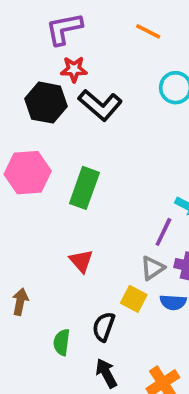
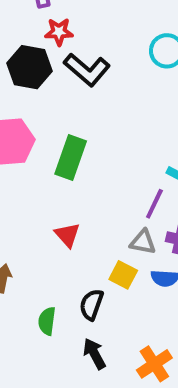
gray triangle: (152, 268) -> (143, 242), turned 45

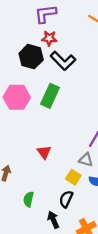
green rectangle: (71, 158) -> (50, 96), moved
black semicircle: (91, 305) -> (66, 199), moved

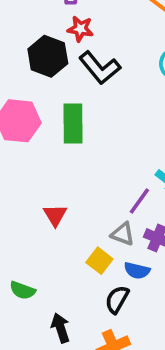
green rectangle: (50, 96) -> (73, 124), turned -30
green semicircle: (28, 199) -> (23, 290), turned -88
black semicircle: (66, 199) -> (117, 299), moved

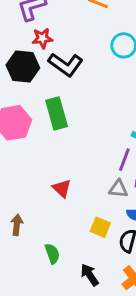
yellow square: (99, 261) -> (100, 227), moved
green semicircle: (23, 290) -> (52, 254), turned -114

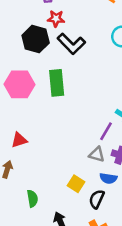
red triangle: (62, 188) -> (19, 140), moved, turned 49

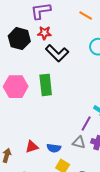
black hexagon: (36, 39) -> (19, 39), moved
red triangle: (19, 140) -> (32, 147), moved
blue semicircle: (108, 178) -> (54, 148), moved

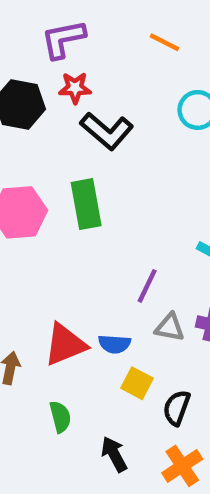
purple line: (86, 124) -> (147, 286), moved
red triangle: (32, 147) -> (65, 345), size x1.5

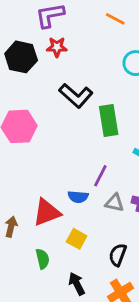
black L-shape: (107, 131) -> (76, 96), moved
green rectangle: (86, 204) -> (109, 120), moved
blue semicircle: (115, 344) -> (78, 197), moved
yellow square: (137, 383) -> (77, 239), moved

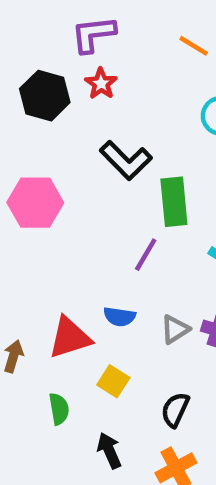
red star: (57, 47) -> (101, 84), turned 30
purple line: (100, 176) -> (146, 255), moved
gray triangle: (114, 203) -> (175, 329), turned -48

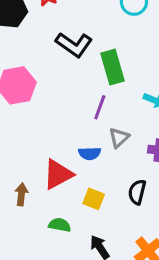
gray triangle: (175, 329) -> (119, 138), moved
green semicircle: (59, 409) -> (60, 225), turned -60
black semicircle: (175, 410) -> (137, 192), moved

